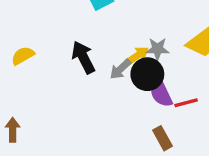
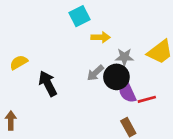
yellow arrow: (137, 56) -> (101, 37), moved, turned 36
black arrow: (83, 57) -> (48, 84), moved

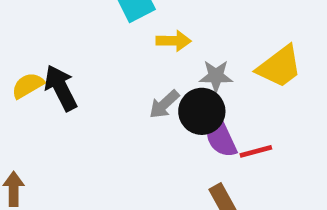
black arrow: (48, 84) -> (61, 88), moved

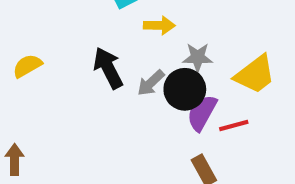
yellow trapezoid: (279, 67) -> (255, 74), moved
black arrow: (61, 88) -> (108, 68), moved
purple semicircle: (221, 137) -> (202, 113), turned 54

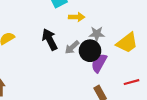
red line: (234, 125) -> (132, 82), moved

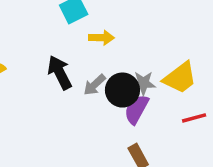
gray star: (97, 34) -> (143, 83), moved
red line: (132, 82) -> (194, 118), moved

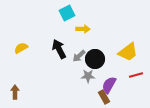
gray star: (143, 83) -> (88, 76), moved
purple semicircle: (136, 109) -> (109, 85), moved

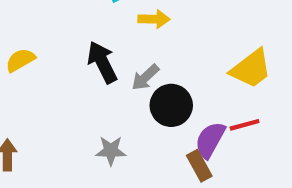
black circle: (95, 59) -> (171, 105), moved
red line: (136, 75) -> (245, 125), moved
gray star: (88, 76) -> (111, 151), moved

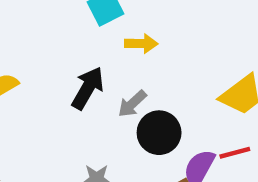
black arrow: (102, 62) -> (88, 88), turned 57

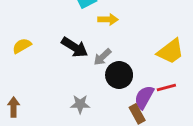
black arrow: (88, 88) -> (75, 47), turned 92

